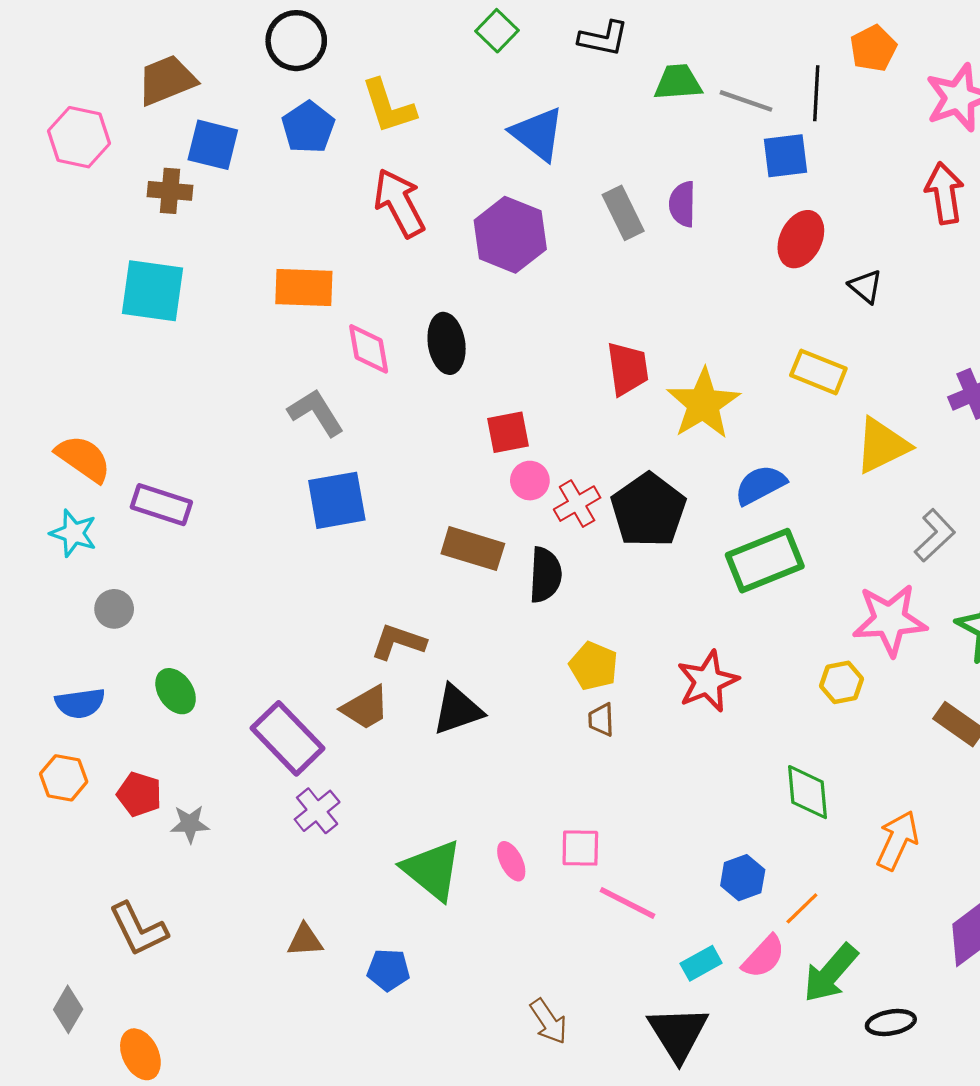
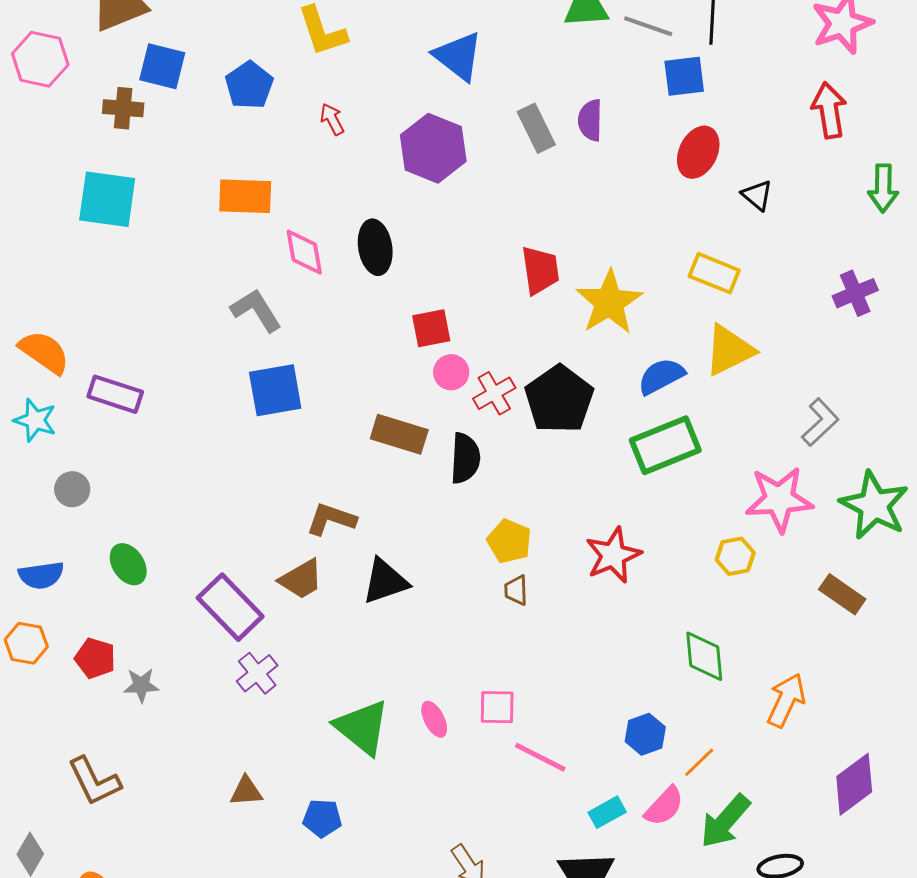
blue pentagon: (308, 127) -> (249, 85), moved
red arrow: (399, 203) -> (332, 119), size x0.5
yellow triangle: (882, 445) -> (729, 350), moved

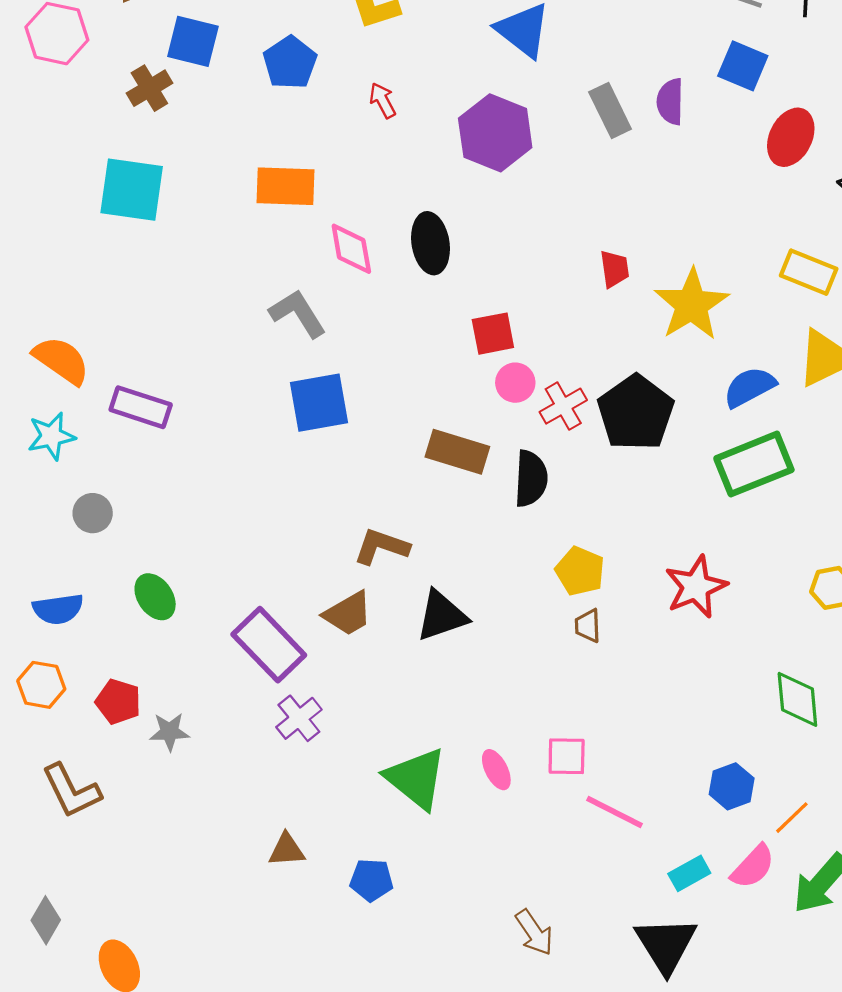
blue square: (684, 76) -> (743, 66), moved, turned 30
brown cross: (123, 108) -> (149, 88), turned -36
red trapezoid: (540, 270) -> (615, 269), size x0.7
cyan star: (35, 420) -> (51, 436), turned -30
brown L-shape: (94, 781) -> (71, 791), moved

